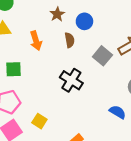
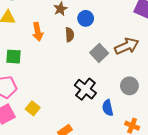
black cross: (71, 80) -> (85, 89), moved
blue semicircle: (118, 112) -> (108, 108), turned -140

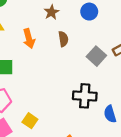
blue circle: (86, 18) -> (89, 12), moved
black cross: (85, 89) -> (85, 96), turned -30

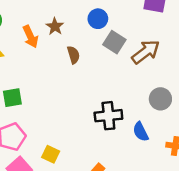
orange arrow: (29, 38) -> (30, 37), moved
gray square: (96, 56) -> (114, 42), moved

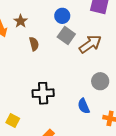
blue circle: (98, 19) -> (62, 16), moved
black cross: (108, 116) -> (43, 93), moved

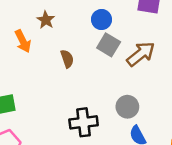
brown star: (21, 21) -> (46, 20), moved
gray circle: (100, 81) -> (127, 107), moved

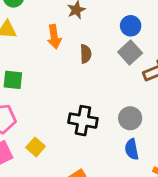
orange arrow: (23, 41) -> (54, 37), moved

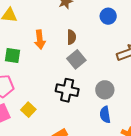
orange arrow: (54, 37) -> (40, 39), moved
gray square: (130, 53) -> (76, 59), moved

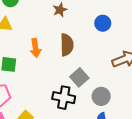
brown semicircle: (71, 37) -> (67, 45), size x1.5
gray square: (76, 59) -> (79, 77), moved

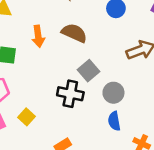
brown semicircle: (67, 45) -> (74, 33), turned -65

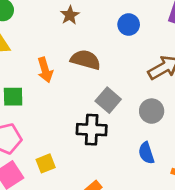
gray circle: (113, 93) -> (152, 111), moved
yellow square: (26, 117) -> (46, 163), turned 35

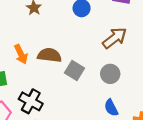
brown semicircle: (86, 60) -> (49, 55), moved
black cross: (92, 130) -> (31, 101), moved, turned 35

